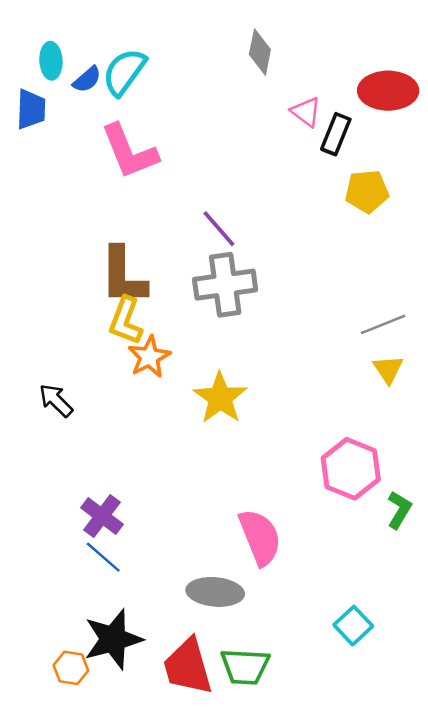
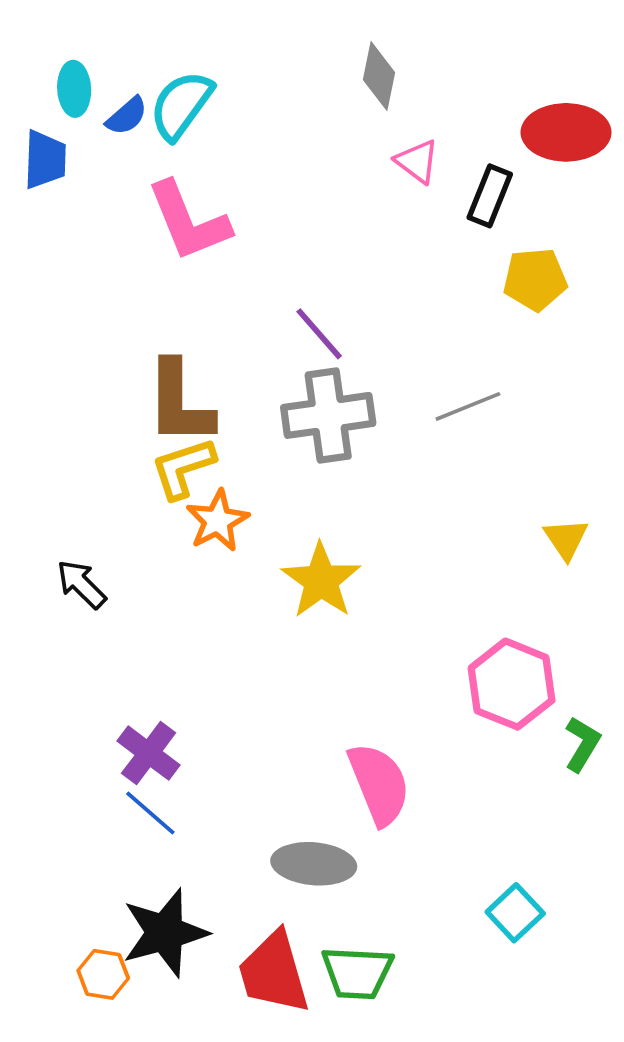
pink triangle: (306, 112) -> (417, 161), moved
yellow L-shape: (126, 321) -> (183, 468), turned 51
gray line: (383, 324) -> (468, 406), moved

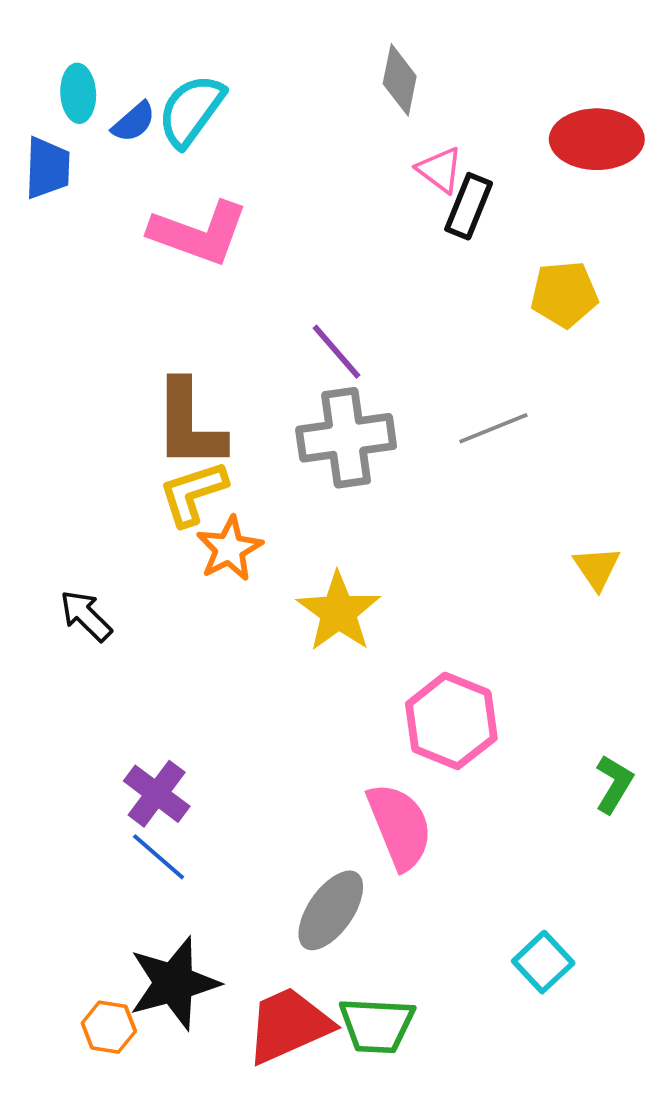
black rectangle: (490, 196) -> (469, 206), moved
pink L-shape: (188, 221) -> (199, 233), turned -48
pink hexagon: (512, 684) -> (451, 721), moved
gray ellipse: (314, 864) -> (331, 910), turned -60
red trapezoid: (274, 973) -> (289, 1025), turned 82

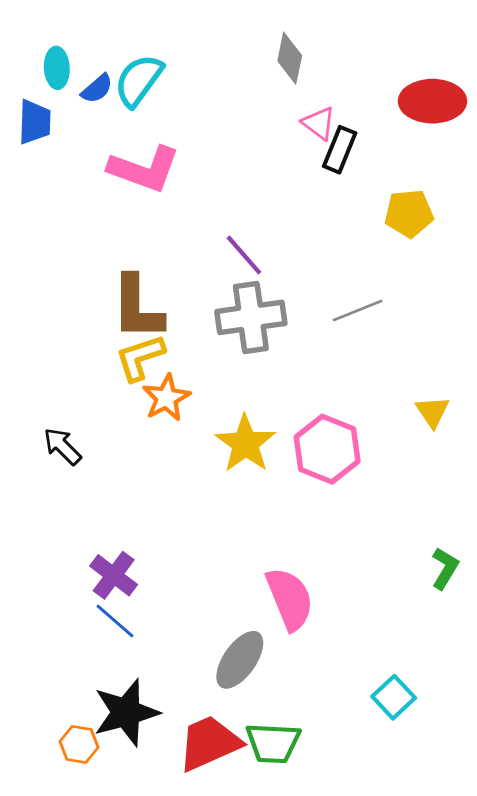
pink hexagon: (451, 721) -> (327, 449), moved

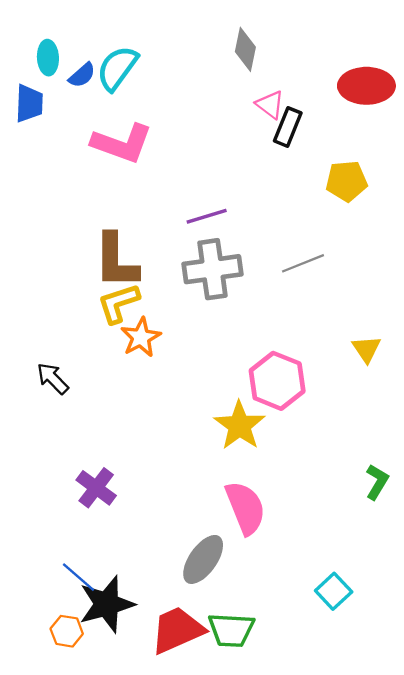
purple line: (244, 255) -> (207, 216), turned -66
yellow star: (245, 444) -> (240, 425), moved
blue line: (115, 621) -> (79, 577), moved

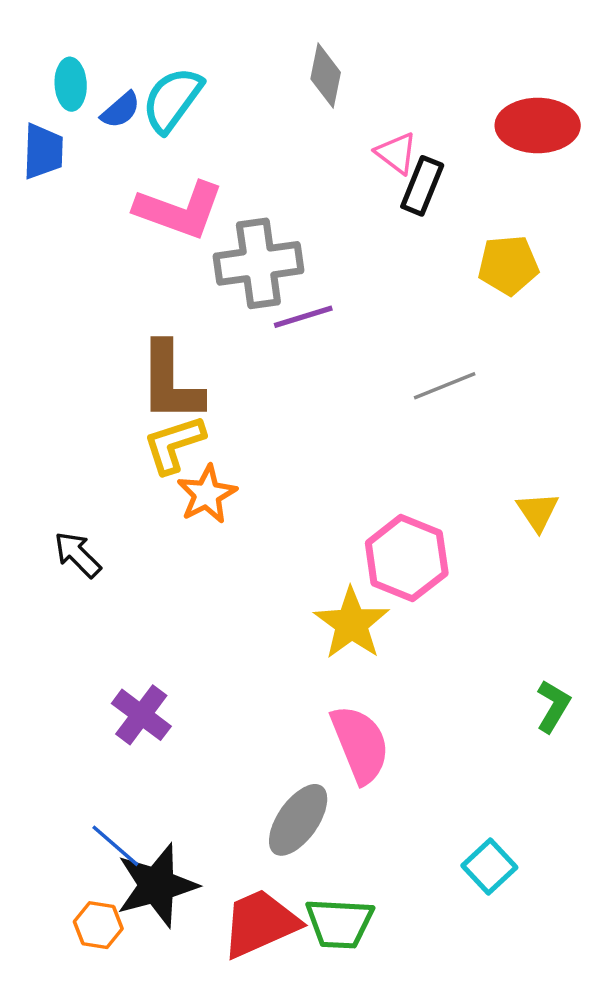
gray diamond: (245, 49) -> (326, 76), moved
gray cross: (212, 269) -> (258, 263), moved

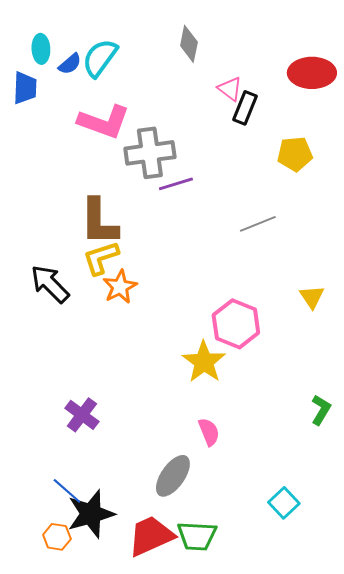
black arrow: (78, 555) -> (50, 284), moved, size x1.4
pink semicircle: (360, 744) -> (209, 432), size x0.6

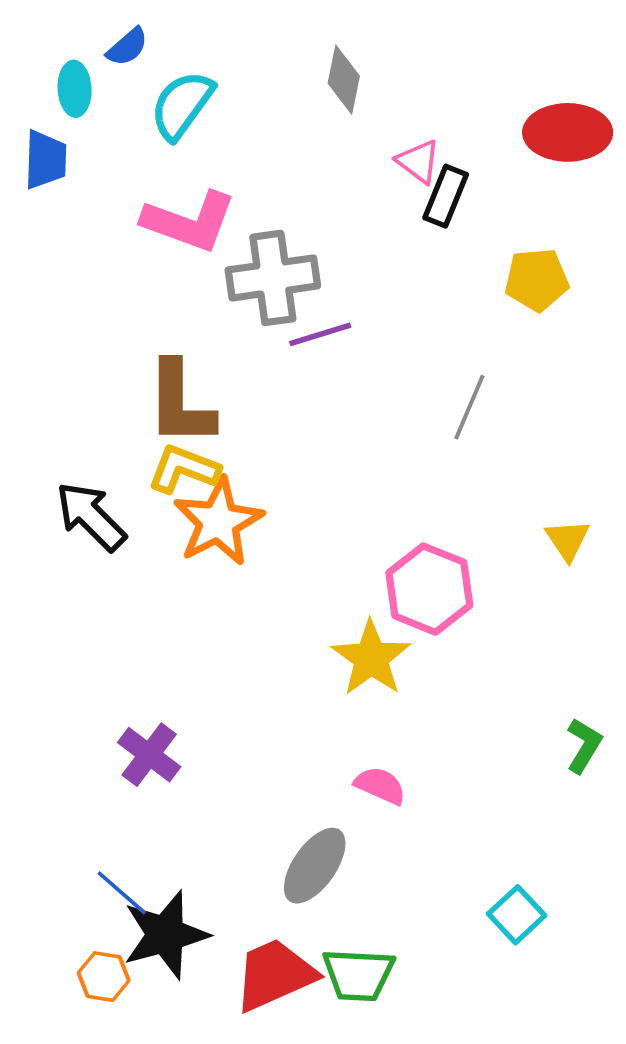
blue semicircle: (70, 64) -> (127, 47), moved
gray line: (258, 224) -> (469, 407), turned -45
yellow L-shape: (101, 258) -> (184, 469), turned 39
orange star: (120, 287) -> (218, 522), size x1.4
pink semicircle: (209, 432) -> (380, 786), turned -44

